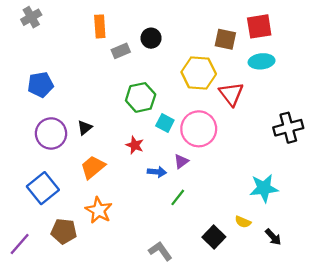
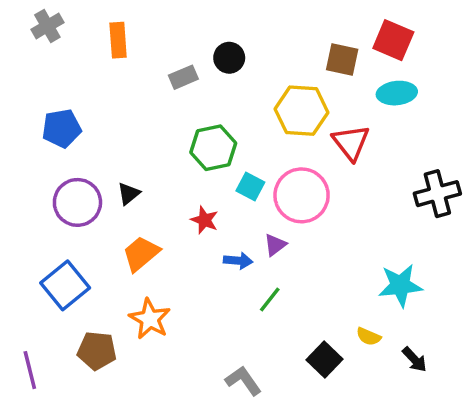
orange rectangle: (100, 26) -> (118, 40), moved
red square: (259, 26) -> (393, 40), turned 32
purple line: (20, 244) -> (30, 370), turned -55

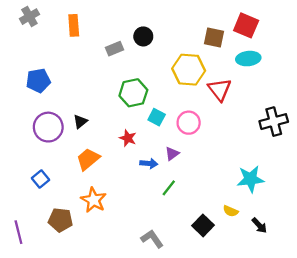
pink circle: (302, 195) -> (189, 123), size x0.7
blue square: (65, 285) -> (41, 179), size x0.6

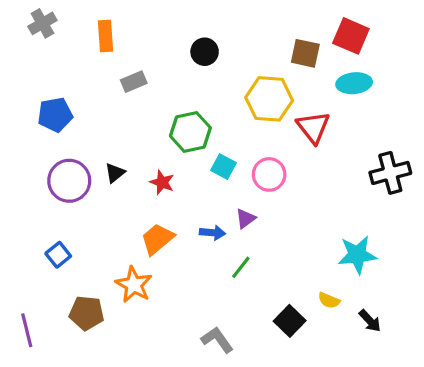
gray rectangle: (115, 49) -> (134, 82), moved
red star: (128, 138) -> (162, 182), moved
orange trapezoid: (88, 159) -> (157, 239), moved

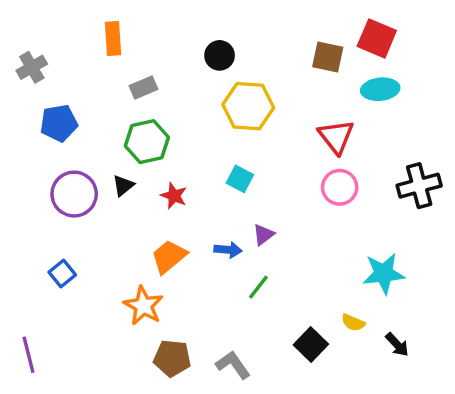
gray cross: (42, 23) -> (32, 67), moved
yellow hexagon: (269, 99) -> (248, 106), moved
green hexagon: (190, 132) -> (147, 142), moved
pink circle: (269, 174) -> (340, 187), moved
brown pentagon: (87, 313) -> (172, 358), moved

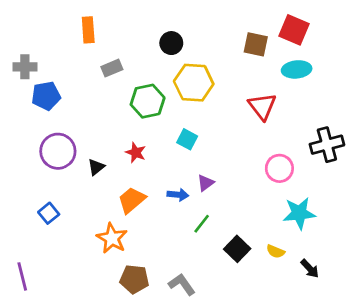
gray cross: (32, 67) -> (25, 67), moved, turned 30
green hexagon: (147, 142) -> (148, 101), moved
black triangle: (123, 186) -> (96, 167), moved
pink circle: (340, 187) -> (279, 168), moved
black square: (311, 345) -> (237, 249), moved

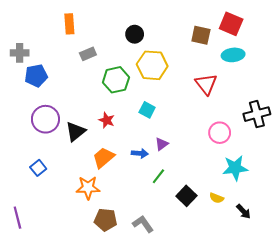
black triangle: (96, 167) -> (76, 132), size x1.5
orange star: (112, 238) -> (88, 188), turned -30

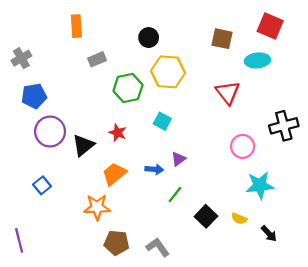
red square: (231, 24) -> (270, 26), moved
gray cross: (20, 53) -> (21, 58), turned -30
blue pentagon: (36, 76) -> (34, 96), moved

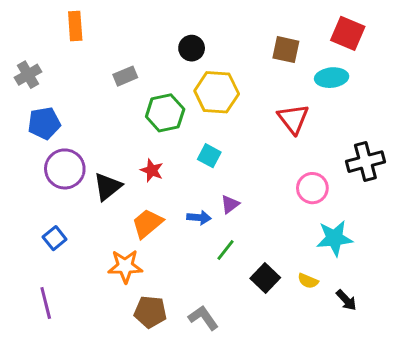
orange rectangle: (76, 26) -> (75, 26), moved
purple line: (19, 240) -> (46, 303), moved

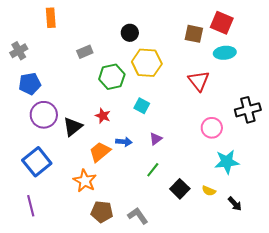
red square: (348, 33) -> (222, 23), moved
blue arrow: (199, 218) -> (124, 142), moved
blue square: (55, 238) -> (37, 162), size x1.8
orange star: (125, 266) -> (85, 181), turned 30

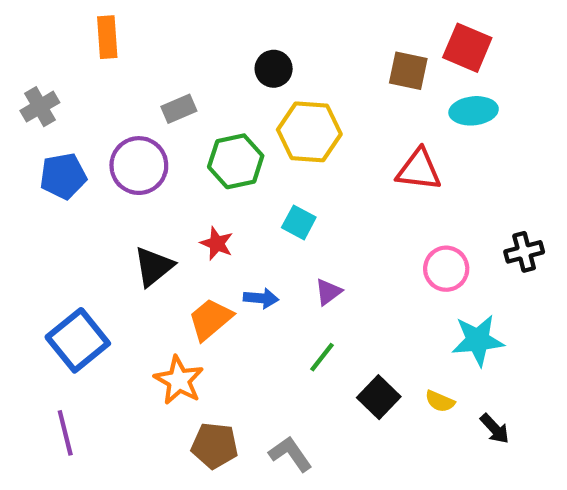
red triangle: (199, 81) -> (419, 170), turned -45
black cross: (248, 110) -> (524, 252), moved, size x0.7
purple circle: (44, 115) -> (139, 166), moved

